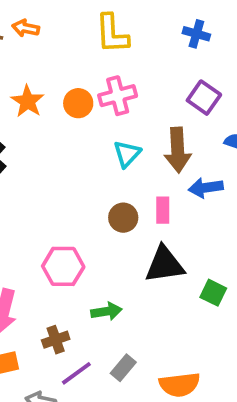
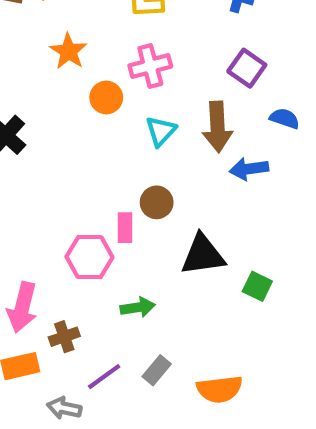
orange star: (28, 101) -> (68, 51), moved
orange circle: (78, 103) -> (106, 97), moved
pink rectangle: (163, 210) -> (125, 228), moved
brown cross: (56, 340) -> (64, 337), moved

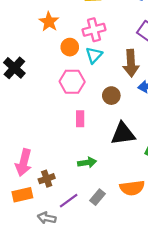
cyan triangle: (161, 131) -> (94, 55), moved
brown circle: (157, 202) -> (111, 96), moved
pink hexagon: (89, 257) -> (72, 82), moved
orange semicircle: (220, 389) -> (132, 188), moved

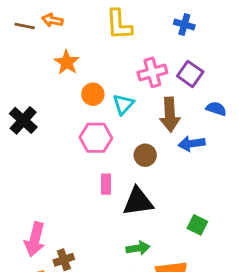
pink cross: (94, 30) -> (152, 72), moved
black triangle: (123, 134) -> (138, 202), moved
green arrow: (87, 162) -> (138, 248), moved

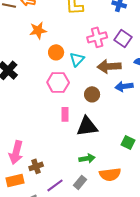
orange star: (67, 62) -> (38, 30), turned 30
brown arrow: (170, 115) -> (109, 66), turned 90

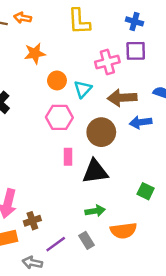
purple square: (123, 38) -> (136, 51), moved, turned -36
brown circle: (92, 94) -> (101, 132), size x1.5
gray rectangle: (80, 182) -> (86, 240), turned -72

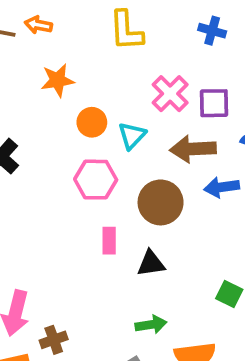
purple square: (136, 51) -> (214, 103), moved
pink cross: (107, 62) -> (170, 94), turned -30
black triangle: (95, 172) -> (151, 263), size x0.7

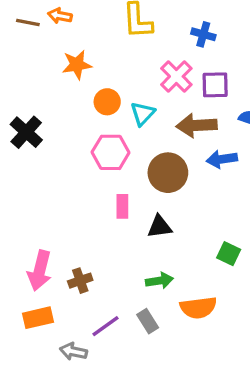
blue cross: (212, 31) -> (203, 34), moved
brown cross: (54, 340) -> (80, 281), moved

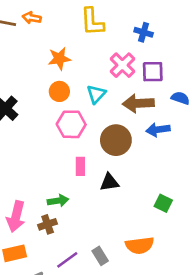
orange star: (77, 65) -> (59, 59), moved
orange circle: (107, 102) -> (59, 91), moved
green arrow: (159, 281) -> (58, 201), moved

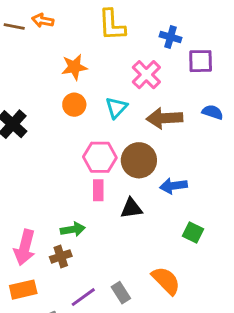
purple square: (153, 72) -> (201, 61), moved
pink hexagon: (71, 124) -> (100, 157), moved
blue arrow: (158, 130) -> (173, 186), moved
orange semicircle: (140, 245) -> (166, 281), turned -128

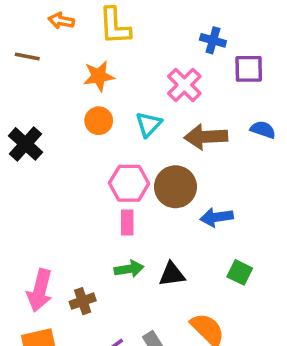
yellow L-shape: (112, 25) -> (115, 26), moved
brown line: (14, 26) -> (27, 56), moved
black triangle: (131, 208) -> (172, 274), moved
green arrow: (73, 229) -> (129, 269), moved

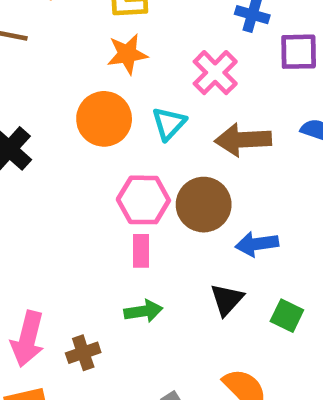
orange star: (99, 76) -> (127, 54), moved
orange circle: (99, 121) -> (104, 119), size x1.5
black triangle: (172, 274) -> (227, 300), moved, turned -40

